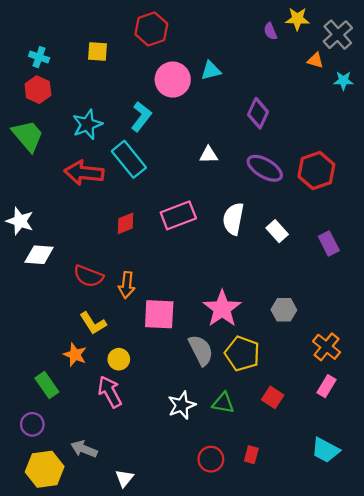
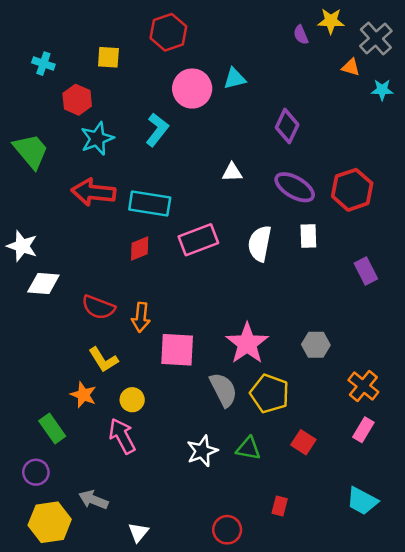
red hexagon: (38, 90) -> (77, 100), moved
cyan rectangle: (129, 159) -> (150, 204), moved, turned -42
white rectangle: (277, 231) -> (308, 236), moved, turned 40
red circle: (211, 459) -> (227, 530), moved

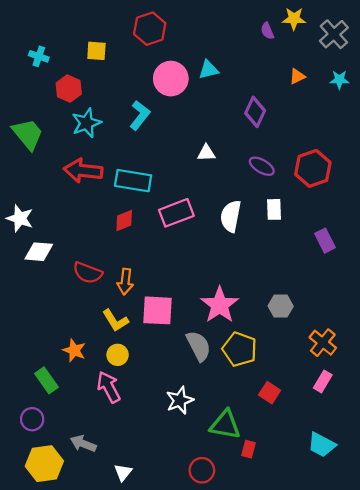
orange triangle: (351, 67) -> (297, 76), moved, turned -42
purple ellipse: (295, 187) -> (262, 166), size x0.7
yellow L-shape: (103, 360) -> (115, 320), moved
green triangle: (248, 448) -> (225, 425), moved, size x1.4

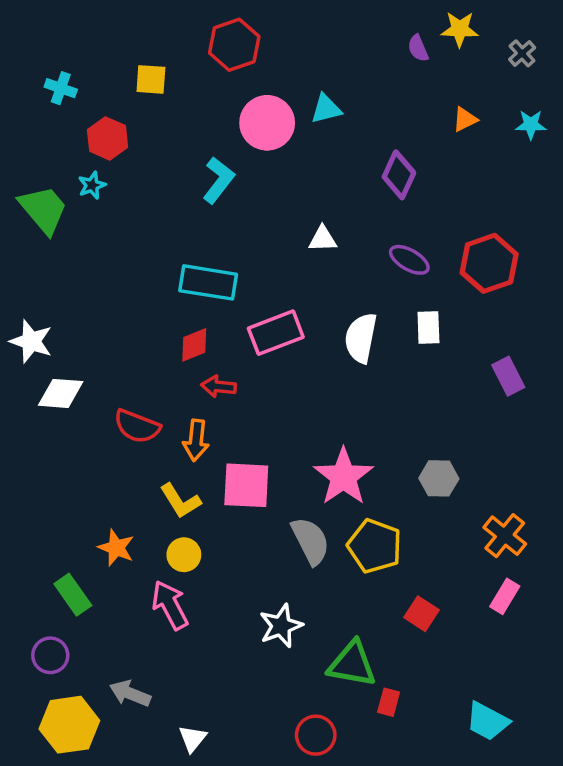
gray cross: (334, 34) -> (522, 53), size x0.6
cyan star: (86, 123) -> (92, 185), moved, size x0.6
red arrow: (83, 171) -> (219, 386), moved, size x0.6
cyan trapezoid: (322, 445) -> (487, 721), moved

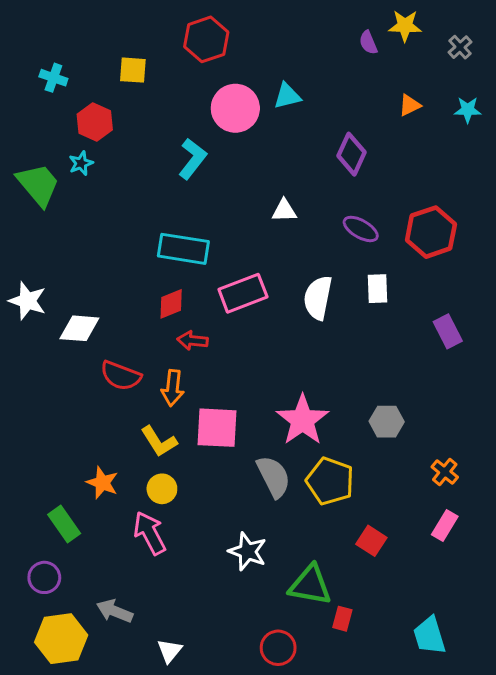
white diamond: (61, 393) -> (79, 328), moved
orange cross: (505, 536) -> (445, 472), size x0.7
white star: (281, 626) -> (248, 551), turned -30
cyan trapezoid: (487, 721) -> (429, 636), turned 45

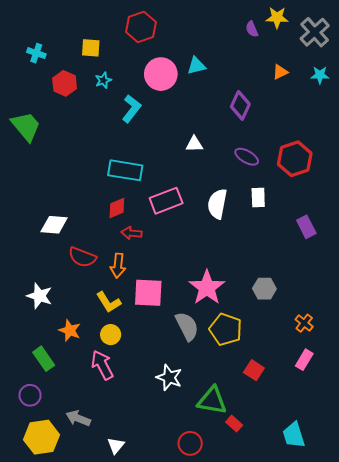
gray cross: (460, 47) -> (315, 32), size x1.8
cyan star: (81, 163) -> (103, 80), moved
white star: (27, 301) -> (39, 296), moved
red rectangle: (342, 619) -> (234, 424), turned -63

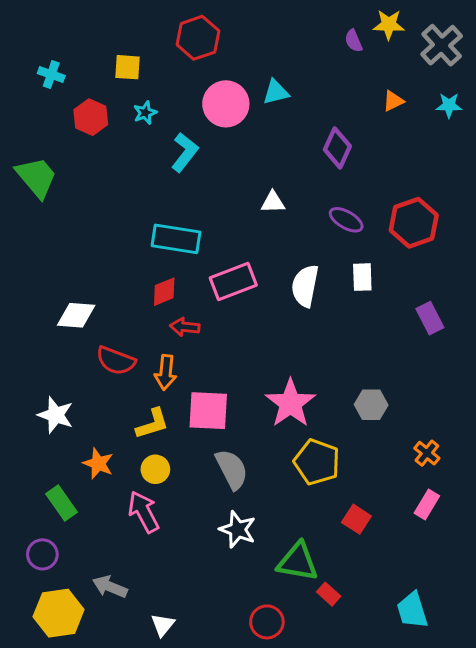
yellow L-shape: (109, 302) -> (152, 424), turned -75
gray semicircle: (187, 326) -> (232, 469), moved

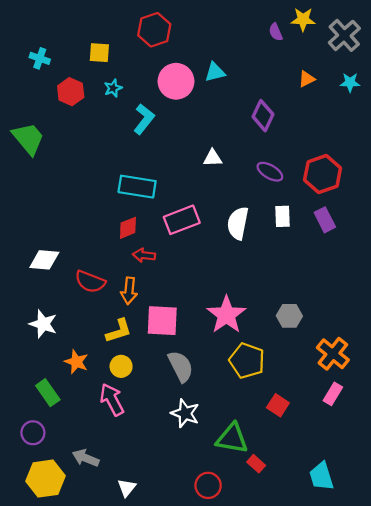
white diamond: (76, 315) -> (44, 260), moved
purple rectangle: (430, 318) -> (325, 220), moved
orange cross: (427, 453) -> (333, 354), size x1.6

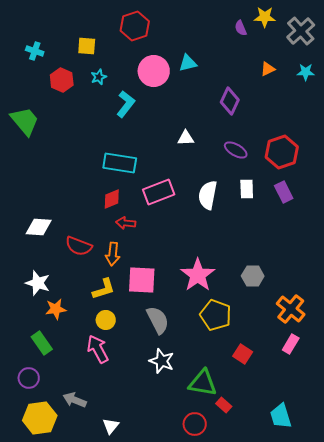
orange star: (76, 362) -> (56, 309), moved, turned -30
red circle: (208, 485) -> (195, 424), moved

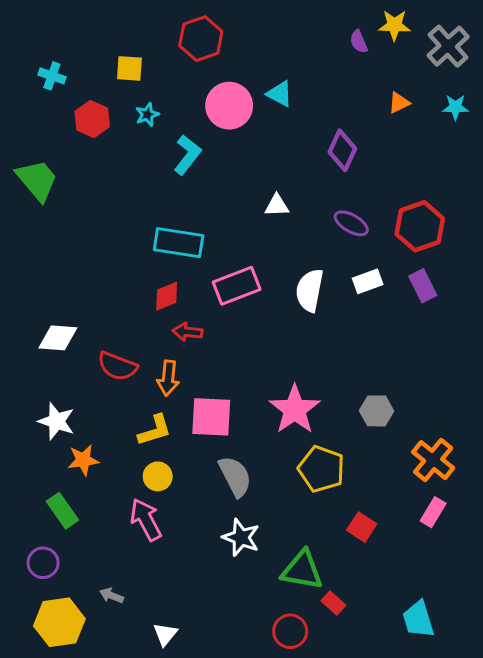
cyan triangle: (188, 63) -> (280, 94), turned 42
white rectangle: (247, 189) -> (368, 281), turned 72
gray arrow: (75, 400) -> (112, 596), size x0.7

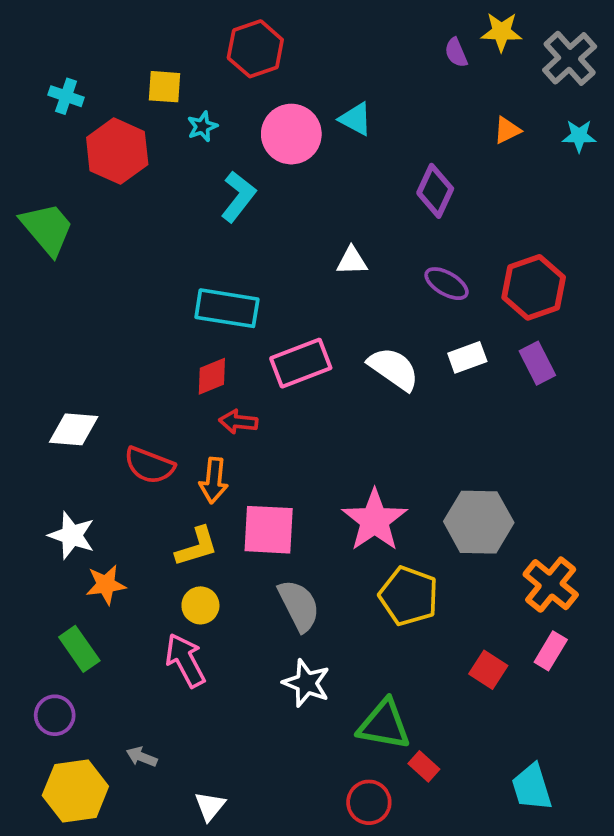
cyan star: (147, 115) -> (202, 126), moved
red hexagon: (92, 119) -> (117, 151), size x1.4
white semicircle: (310, 290) -> (394, 369), turned 114
gray hexagon: (377, 411) -> (479, 522), size x1.6
red square: (362, 527) -> (488, 670), moved

